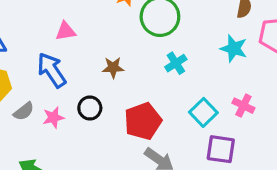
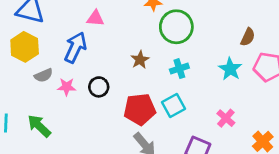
brown star: (113, 68) -> (140, 60), moved, turned 30
blue arrow: (52, 70) -> (75, 47), turned 44
cyan square: (203, 112) -> (173, 106), moved

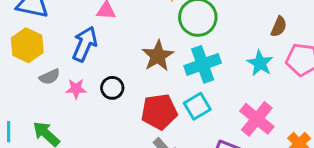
brown star: (140, 60) -> (158, 56), size x1.5
cyan cross: (179, 69) -> (203, 64), size x1.6
pink cross: (226, 118) -> (257, 119), size x1.6

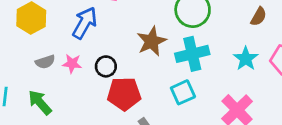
brown semicircle: (279, 27) -> (259, 17), moved
gray semicircle: (50, 77) -> (45, 62), moved
red pentagon: (159, 112) -> (124, 94), moved

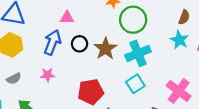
cyan star: (246, 59) -> (179, 40), moved
gray semicircle: (45, 62) -> (14, 79), moved
black circle: (106, 66) -> (80, 44), moved

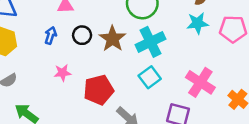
cyan star: (179, 40) -> (197, 23), turned -30
blue arrow: (52, 42) -> (51, 35), size x0.6
pink star: (48, 75) -> (62, 73), moved

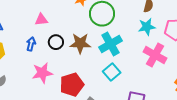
brown star: (112, 39) -> (80, 43), turned -30
pink star: (62, 73) -> (42, 73), size x1.5
pink cross: (200, 82) -> (155, 55), moved

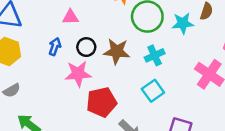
cyan star: (147, 27) -> (183, 23), moved
cyan cross: (110, 44) -> (155, 55), size x0.7
pink star: (42, 73) -> (78, 74), moved

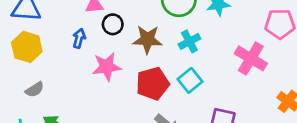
black circle: (86, 47) -> (113, 24), moved
red pentagon: (101, 102) -> (153, 84), moved

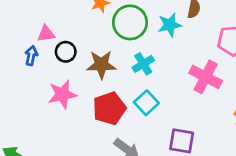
blue arrow: (79, 38) -> (31, 56), moved

